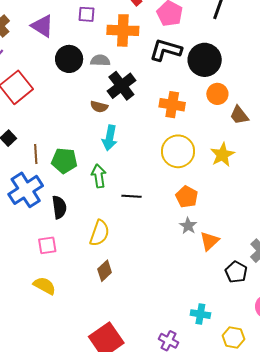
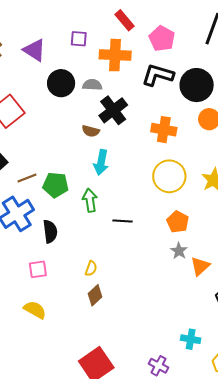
brown line: (36, 154) -> (27, 178), turned 72
yellow semicircle: (99, 233) -> (91, 268), moved, size x0.6

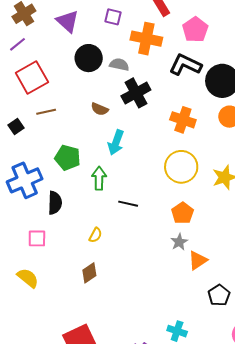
brown semicircle: (91, 131) -> (100, 109), moved
brown line: (27, 178) -> (46, 112), moved
yellow semicircle: (91, 268) -> (95, 235), moved

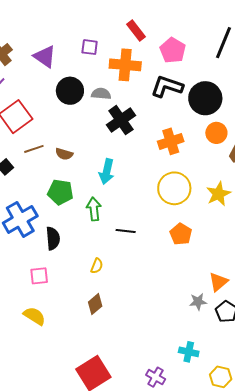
brown semicircle: (100, 109) -> (64, 154), moved
orange cross: (183, 120) -> (171, 141), turned -30
gray star: (179, 242) -> (198, 302), moved, turned 30
orange triangle: (198, 260) -> (218, 282), moved

